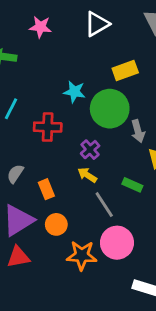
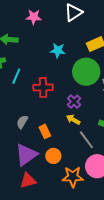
cyan star: (74, 92) -> (58, 50), moved

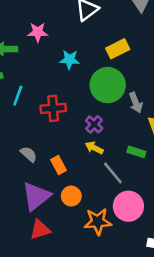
pink star: (34, 17) -> (38, 32), moved
gray semicircle: (22, 122) -> (29, 154), turned 104

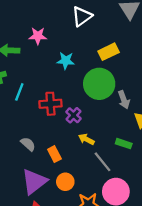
purple cross: (94, 124) -> (74, 115), moved

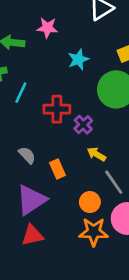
cyan star: (66, 61) -> (78, 59), turned -30
orange circle: (65, 182) -> (90, 202), moved

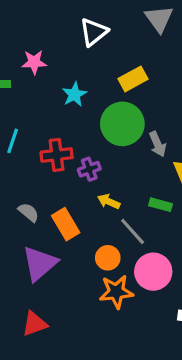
purple cross: (83, 125) -> (89, 169), turned 30
orange rectangle: (57, 169) -> (66, 224), size x1.4
red triangle: (32, 235) -> (35, 324), moved

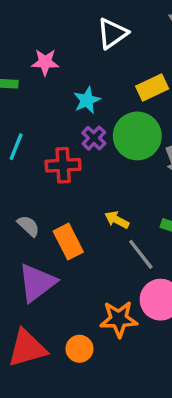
purple cross: (89, 169) -> (94, 138), moved, turned -30
orange circle: (108, 258) -> (79, 349), moved
red triangle: (35, 324) -> (27, 348), size x1.4

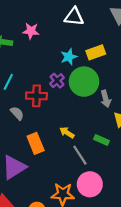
white triangle: (112, 33) -> (74, 17), turned 36
cyan star: (87, 100) -> (69, 57), moved
gray semicircle: (28, 226) -> (17, 113), moved

